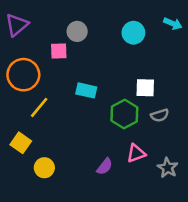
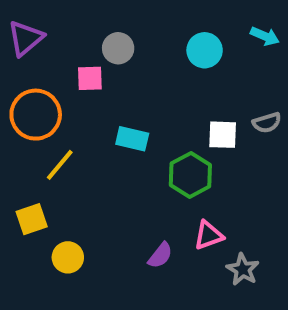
gray semicircle: (160, 115) -> (267, 123), moved
yellow square: (21, 143) -> (32, 219), turned 36
gray star: (168, 168) -> (243, 269), moved

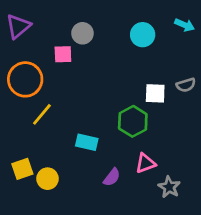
cyan rectangle: (132, 139) -> (87, 142), moved
yellow square: (32, 219) -> (22, 169), moved

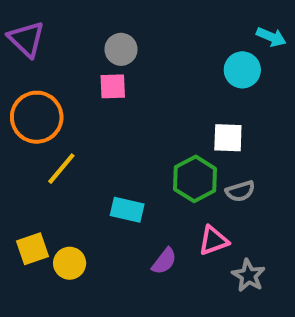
purple triangle: (18, 26) -> (26, 39), turned -36
cyan circle: (143, 35) -> (242, 70), moved
pink square: (63, 54) -> (113, 86), moved
gray semicircle: (186, 85) -> (240, 191), moved

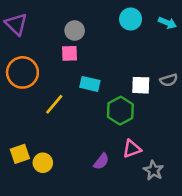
cyan circle: (242, 70) -> (131, 19), moved
yellow line: (61, 169) -> (54, 104), moved
gray semicircle: (240, 191) -> (169, 80), moved
cyan rectangle: (127, 210) -> (90, 84), moved

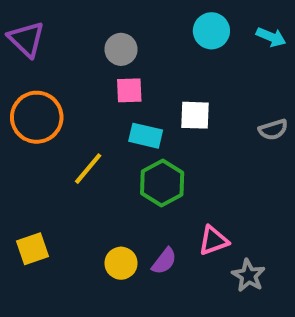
pink square: (70, 53) -> (129, 90), moved
white square: (141, 85) -> (195, 115), moved
green hexagon: (120, 111) -> (162, 183), moved
yellow circle: (43, 163) -> (121, 263), moved

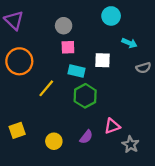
cyan arrow: (271, 37) -> (129, 43), moved
yellow circle: (121, 263) -> (54, 141), moved

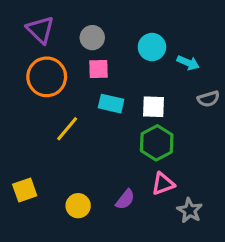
cyan circle: (111, 16) -> (152, 47), moved
purple triangle: (14, 20) -> (40, 30), moved
white square: (102, 60) -> (154, 107), moved
orange circle: (19, 61) -> (47, 77), moved
green hexagon: (85, 96) -> (157, 143), moved

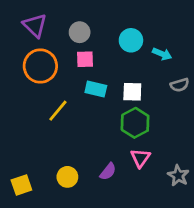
pink triangle: (163, 184) -> (140, 158), turned -35
yellow square: (25, 190) -> (21, 185), moved
gray star: (190, 210) -> (178, 176), moved

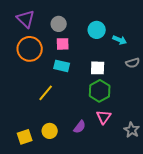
cyan rectangle: (96, 89) -> (62, 66), moved
yellow line: (58, 111) -> (46, 93), moved
yellow square: (21, 185) -> (25, 137), moved

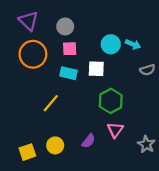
cyan circle: (97, 30) -> (111, 44), moved
white square: (98, 68) -> (96, 69), moved

